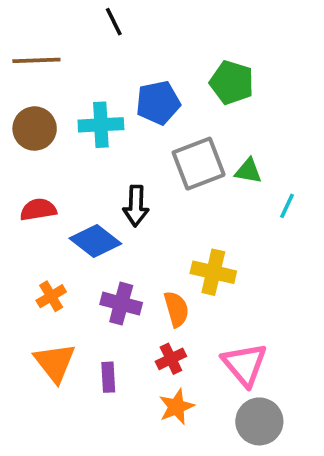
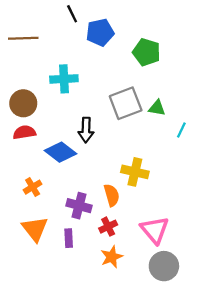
blue pentagon: (158, 103) -> (100, 32), moved
brown circle: (35, 129) -> (23, 103), moved
purple cross: (121, 304) -> (79, 206), moved

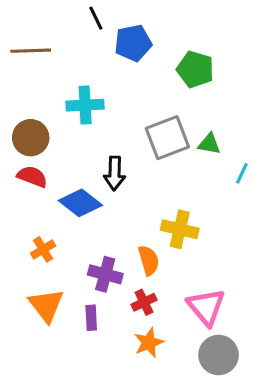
red semicircle: (24, 132) -> (32, 176), turned 30

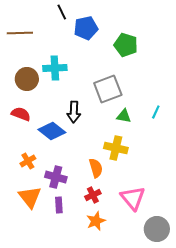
brown circle: (31, 138) -> (27, 79), moved
green triangle: (209, 144) -> (124, 116), moved
purple cross: (105, 274) -> (56, 177), moved
gray circle: (219, 355) -> (157, 229), moved

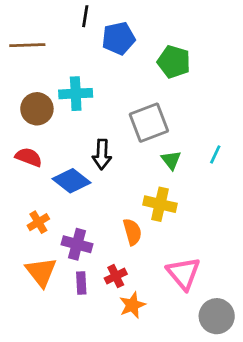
black line: (62, 12) -> (85, 16), turned 35
green triangle: (124, 116) -> (171, 160), turned 42
red cross: (93, 195) -> (116, 276), moved

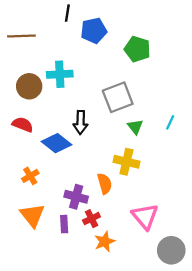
purple cross: (77, 244) -> (76, 197), moved

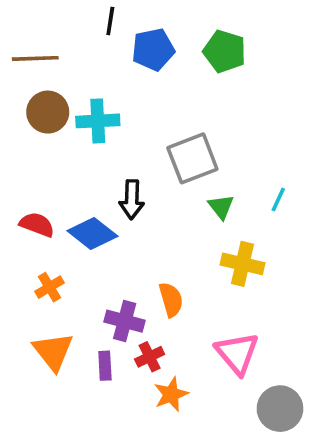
green pentagon: (137, 49) -> (225, 51), moved
brown circle: (29, 86) -> (48, 112), moved
red semicircle: (23, 125) -> (37, 225), moved
yellow cross: (126, 162) -> (242, 264), moved

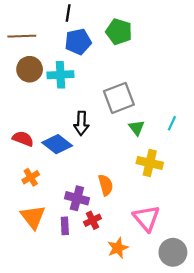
blue pentagon: (153, 50) -> (78, 42), moved
green pentagon: (225, 51) -> (119, 32), moved
orange star: (171, 394) -> (118, 248), moved

